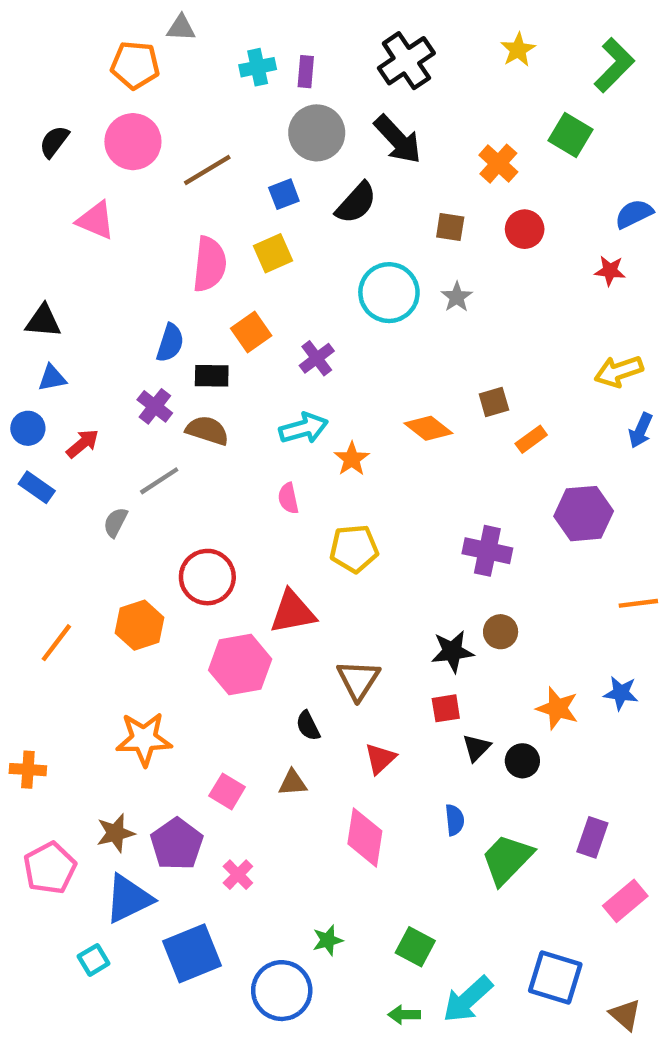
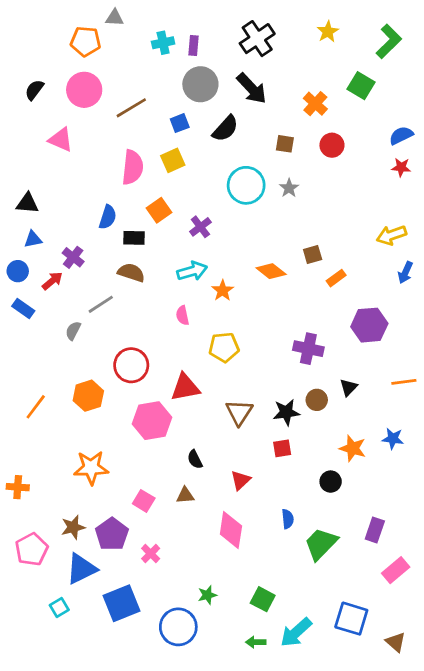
red star: (610, 271) -> (401, 167), moved
purple cross: (155, 406) -> (73, 257), moved
brown triangle: (358, 680) -> (239, 412), moved
black triangle: (476, 748) -> (349, 387), moved

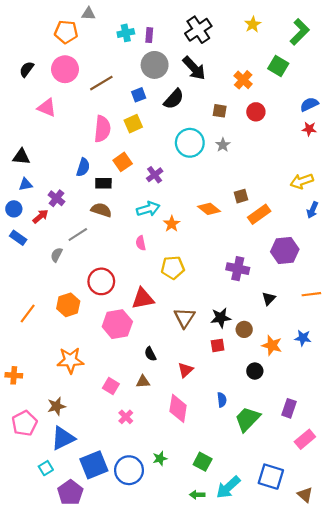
orange rectangle: (336, 278) -> (259, 214), size x1.5
brown circle: (317, 400) -> (244, 329), moved
purple pentagon: (112, 534) -> (70, 493), moved
pink cross: (151, 554) -> (126, 417), moved
blue circle: (178, 627) -> (129, 470), moved

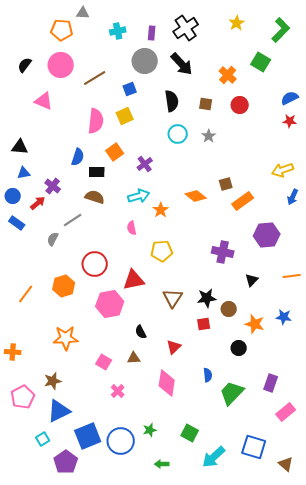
purple rectangle: (149, 35) -> (152, 33), moved
black semicircle: (174, 99) -> (172, 101), moved, turned -50
cyan circle: (190, 143) -> (178, 134), size x0.7
green arrow: (197, 495) -> (162, 464), moved

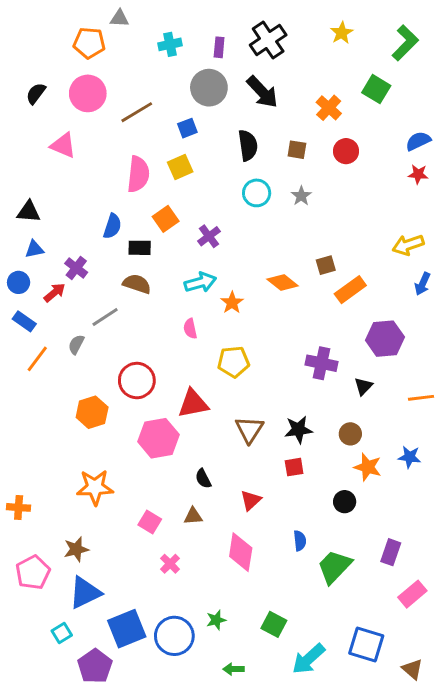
black triangle: (252, 280) -> (363, 386), moved
orange line: (26, 294) -> (37, 359), moved
brown circle: (229, 309) -> (350, 434), moved

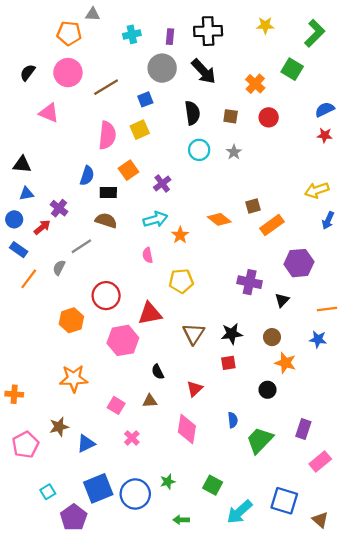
yellow star: (342, 33) -> (265, 25), turned 30
black cross: (268, 40) -> (208, 31), turned 32
blue star: (409, 457) -> (318, 339), moved
blue triangle: (85, 593) -> (86, 444), moved, size x0.7

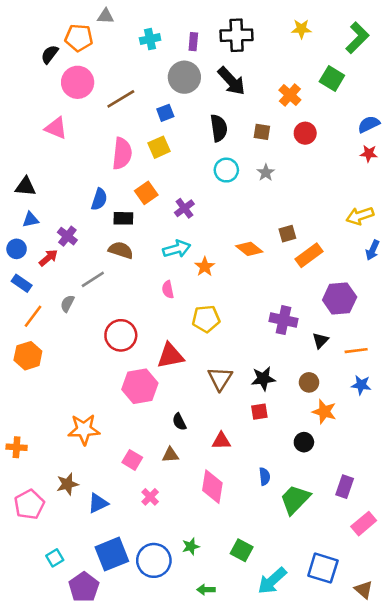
black semicircle: (28, 73) -> (50, 54), moved
orange line: (327, 309) -> (356, 351), moved
orange hexagon: (71, 320) -> (28, 356), moved
red triangle: (195, 389) -> (221, 441), turned 42

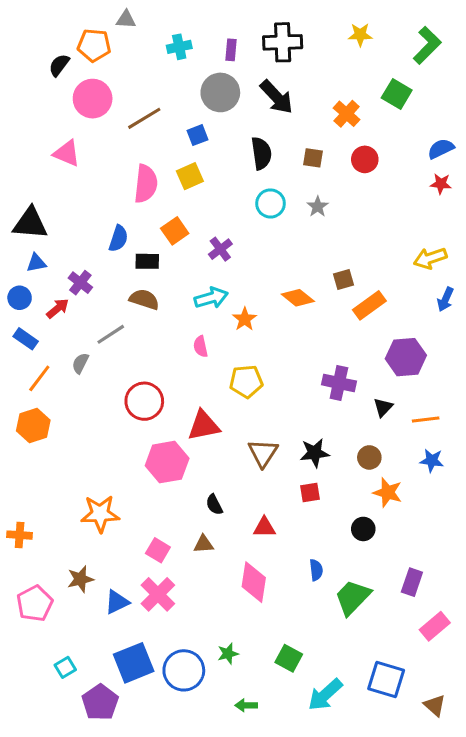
black triangle: (25, 187) -> (30, 223), size x1.4
pink cross: (150, 497) -> (158, 594), moved, size x1.6

